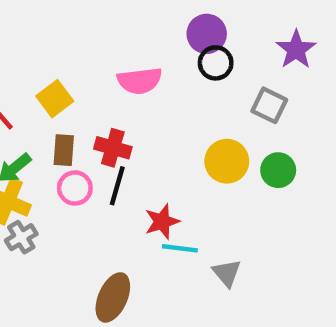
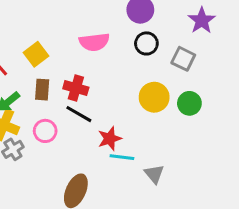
black circle: (216, 63) -> (146, 43), moved
black line: (117, 186) -> (79, 114), turned -76
pink circle: (75, 188) -> (45, 131), moved

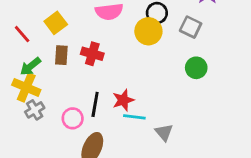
yellow circle: (154, 97) -> (148, 31), moved
black line: (79, 114) -> (95, 104), moved, turned 70
pink circle: (45, 131) -> (73, 118), moved

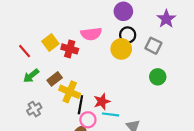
red cross: (92, 54) -> (70, 49), moved
brown rectangle: (61, 55) -> (55, 79), moved, turned 48
yellow cross: (26, 87) -> (70, 92), moved
pink circle: (73, 118) -> (88, 120), moved

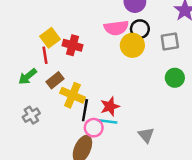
pink semicircle: (91, 34) -> (116, 28), moved
gray square: (153, 46) -> (170, 42), turned -35
red line: (25, 51) -> (45, 55), moved, turned 32
cyan line: (110, 114) -> (107, 121), moved

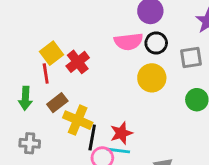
red cross: (72, 45) -> (78, 62), turned 36
yellow circle: (132, 45) -> (152, 78), moved
green arrow: (28, 76) -> (25, 98), turned -48
gray cross: (31, 115) -> (30, 143), turned 35

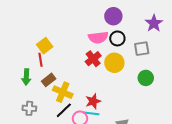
red cross: (78, 62) -> (93, 59), moved
black line: (92, 137) -> (64, 110), moved, turned 36

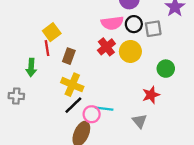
gray square: (142, 49) -> (153, 29), moved
brown rectangle: (49, 80) -> (69, 56), moved, turned -32
red star: (93, 101) -> (151, 95), moved
gray cross: (29, 108) -> (16, 96), moved

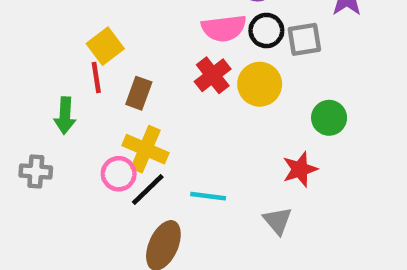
pink circle: (92, 114) -> (119, 174), moved

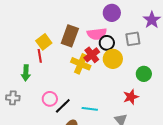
black circle: (266, 30) -> (107, 43), moved
brown rectangle: (139, 93) -> (70, 36), moved, size x1.5
yellow cross: (146, 149) -> (81, 64), moved

